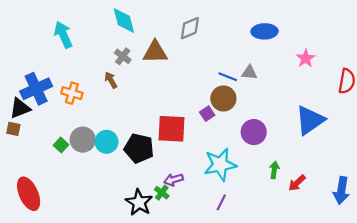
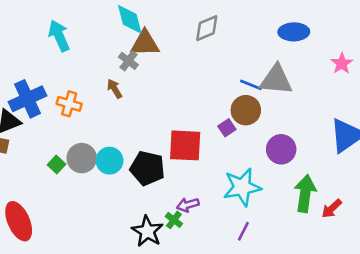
brown triangle: (155, 52) -> (145, 43), moved
gray triangle: (249, 73) -> (276, 80), size x1.8
green arrow: (274, 170) -> (305, 193), size x1.8

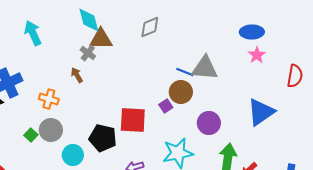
blue ellipse: (294, 32) -> (252, 32), moved
orange cross: (69, 104) -> (49, 99), moved
cyan circle: (110, 161) -> (73, 155), moved

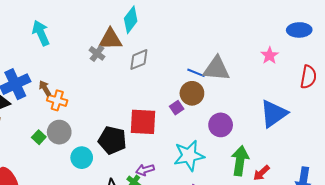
cyan diamond: (89, 20) -> (131, 20), moved, turned 52
gray diamond: (150, 27) -> (139, 60), moved
blue ellipse: (252, 32) -> (299, 30), moved
brown arrow: (77, 75) -> (45, 88), moved

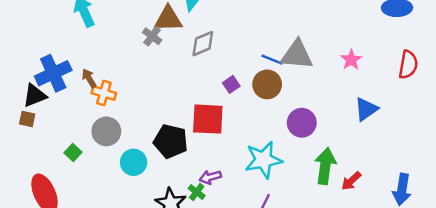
pink star: (270, 55) -> (351, 60), moved
purple square: (177, 108) -> (231, 84), moved
blue triangle: (274, 114) -> (366, 109), size x0.7
green square: (39, 137) -> (73, 152), moved

